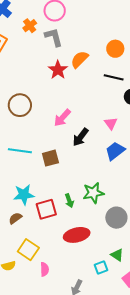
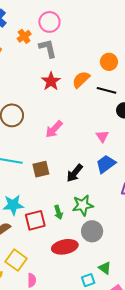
orange semicircle: (80, 59) -> (81, 79), moved
black arrow: (81, 137) -> (75, 173), moved
gray circle: (116, 218) -> (92, 231), moved

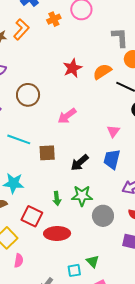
gray L-shape: (48, 48) -> (120, 37), moved
blue trapezoid: (106, 164) -> (112, 159), turned -50
red square: (35, 220) -> (32, 216), moved, turned 30
gray circle: (92, 231) -> (103, 216), moved

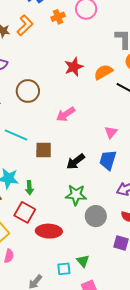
green arrow: (57, 198) -> (29, 188), moved

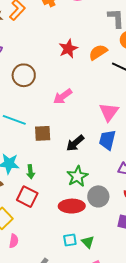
pink triangle: (111, 132) -> (109, 112), size x1.5
green star: (76, 195) -> (77, 176), turned -30
red ellipse: (49, 231) -> (72, 206), moved
cyan square: (64, 269) -> (70, 240), moved

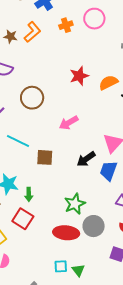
black arrow: (75, 143) -> (86, 159), moved

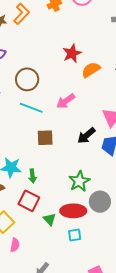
orange semicircle: (108, 83) -> (91, 70), moved
cyan line: (18, 141) -> (31, 108), moved
cyan square: (61, 266) -> (75, 235), moved
green triangle: (78, 270) -> (50, 219), moved

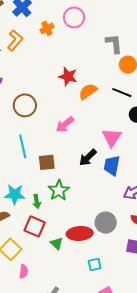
red star: (72, 53) -> (68, 76), turned -30
cyan line: (31, 108) -> (23, 146), moved, turned 60
green star: (79, 181) -> (59, 190), moved
cyan square: (75, 235) -> (95, 265), moved

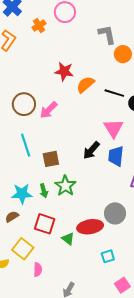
black line: (122, 93) -> (114, 93), moved
pink arrow: (65, 124) -> (49, 110), moved
green arrow: (37, 201) -> (44, 191), moved

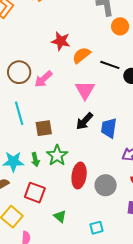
pink triangle: (113, 128) -> (85, 90), moved
red ellipse: (90, 227) -> (79, 175), moved, turned -75
green triangle: (68, 239) -> (60, 216), moved

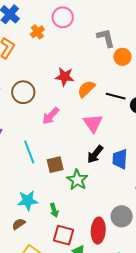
brown circle: (19, 72) -> (23, 92), moved
green star: (57, 155) -> (77, 180), moved
green arrow: (35, 160) -> (54, 210), moved
red ellipse: (79, 175) -> (98, 231), moved
red square: (35, 193) -> (64, 235), moved

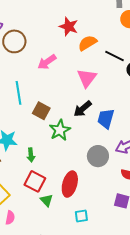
brown circle: (23, 92) -> (14, 41), moved
brown square: (55, 165) -> (41, 111), turned 30
gray circle: (122, 216) -> (98, 156), moved

